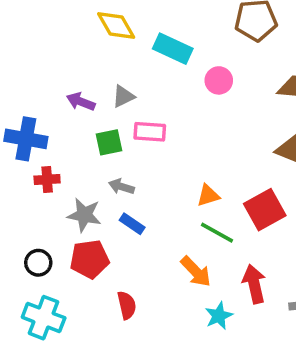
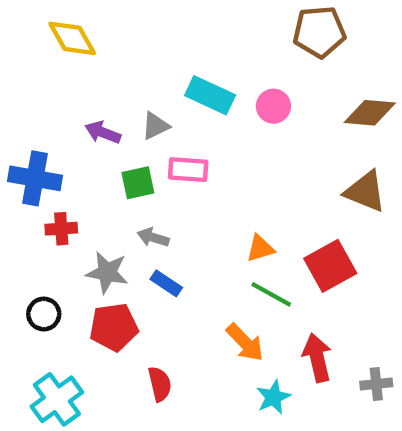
yellow diamond: (116, 26) -> (72, 38), moved
cyan rectangle: (173, 49) -> (210, 95), moved
black circle: (38, 263) -> (44, 314), moved
cyan cross: (44, 318) -> (57, 399), turned 33

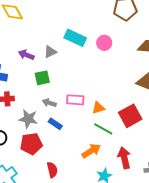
pink rectangle: (188, 170) -> (75, 100), moved
orange arrow: (245, 342) -> (91, 151), turned -78

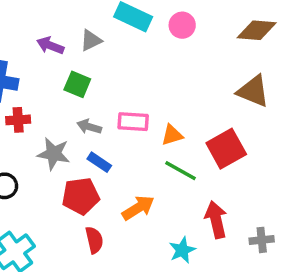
green square: (42, 78) -> (77, 84), turned 35
red pentagon: (31, 144) -> (81, 196), moved
orange arrow: (91, 151) -> (138, 208), moved

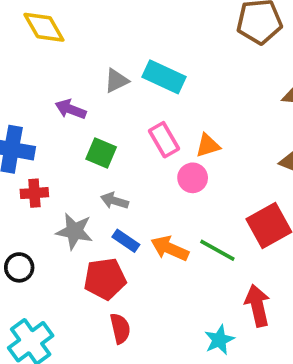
pink circle: (182, 25) -> (193, 178), moved
gray triangle: (91, 40) -> (116, 81), moved
pink rectangle: (133, 122) -> (164, 140), moved, turned 56
orange triangle: (172, 135) -> (208, 145), moved
orange arrow: (138, 208) -> (170, 248), moved, turned -124

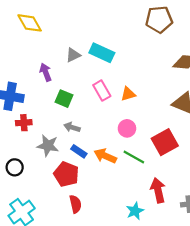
purple arrow: (71, 109) -> (46, 72), turned 48
pink circle: (193, 178) -> (127, 128), moved
red pentagon: (105, 279) -> (66, 174), turned 30

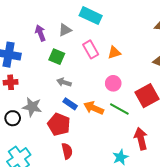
gray triangle: (73, 55) -> (65, 30), moved
red cross: (24, 123) -> (11, 82), moved
gray star: (48, 146) -> (32, 107), moved

